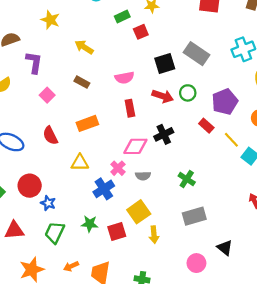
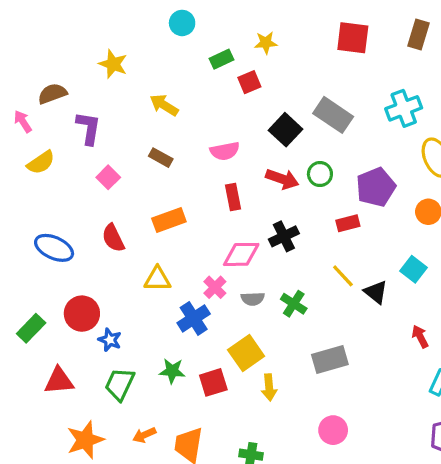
black square: (165, 63) -> (285, 130), turned -30
red rectangle: (206, 126) -> (348, 223), turned -56
yellow line: (231, 140) -> (343, 276), moved
green cross: (187, 179) -> (294, 304), moved
black triangle: (225, 248) -> (376, 292), moved

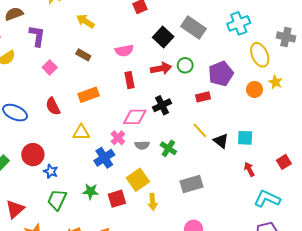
red arrow: (282, 179) -> (161, 68), turned -30
cyan square: (414, 269) -> (245, 138), moved, turned -35
red triangle: (59, 381) -> (15, 209), moved, turned -36

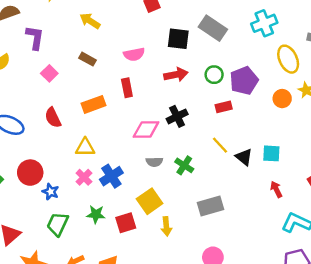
black square: (163, 37) -> (178, 39), turned -36
green circle: (185, 65) -> (214, 75), moved
red rectangle: (130, 80) -> (127, 88), moved
pink cross: (118, 138) -> (84, 177), moved

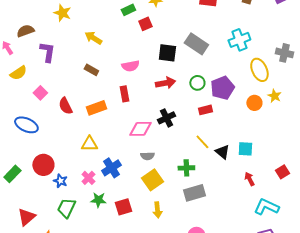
pink square: (49, 73) -> (40, 93), moved
red semicircle: (53, 118) -> (65, 106), moved
green cross: (184, 165) -> (186, 168), moved, turned -35
pink cross: (84, 177) -> (88, 178), moved
yellow square: (150, 201) -> (152, 180), moved

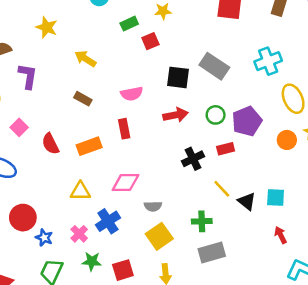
black cross: (166, 118) -> (193, 159), moved
pink diamond: (140, 129) -> (125, 183), moved

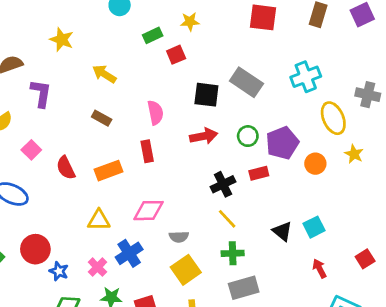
pink semicircle: (132, 94) -> (155, 113), turned -90
orange circle: (287, 140) -> (315, 164), moved
yellow line: (222, 189) -> (227, 219), moved
cyan square: (276, 198) -> (314, 227), turned -30

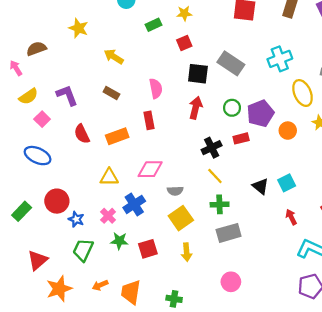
red square: (176, 55) -> (184, 43), moved
purple L-shape: (41, 93) -> (67, 95), moved, turned -30
red arrow: (204, 136) -> (196, 108), turned -65
pink square: (31, 150) -> (42, 119), moved

